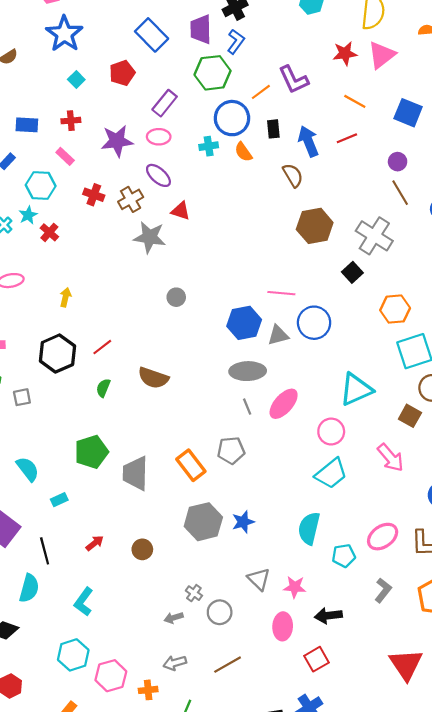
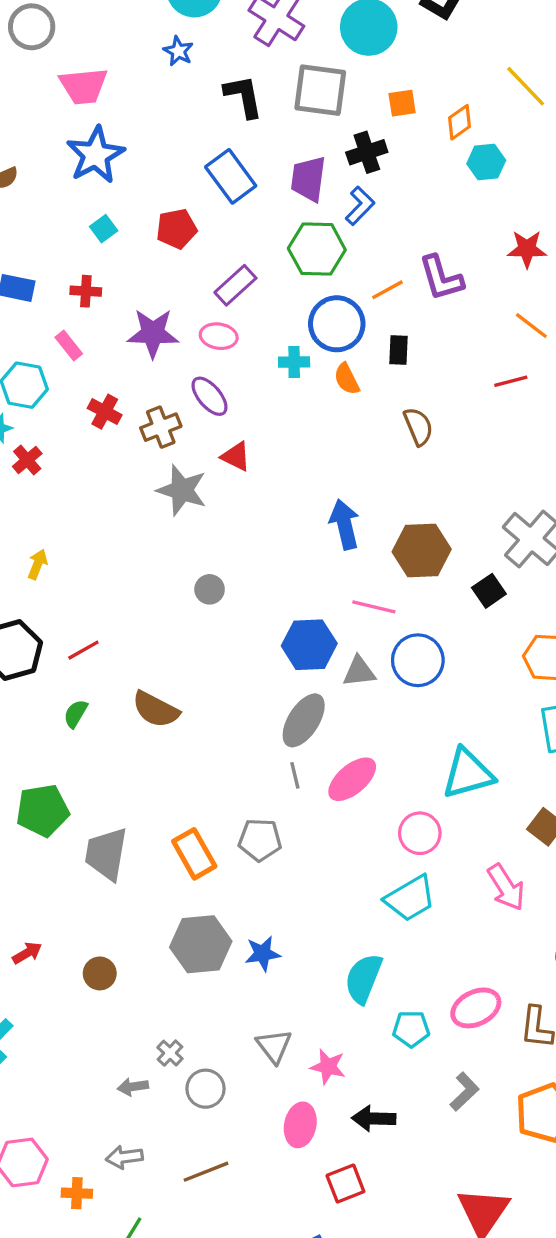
blue arrow: (308, 141) -> (345, 524), moved
brown hexagon: (315, 226) -> (422, 550), moved
gray ellipse: (248, 371) -> (304, 720), turned -64

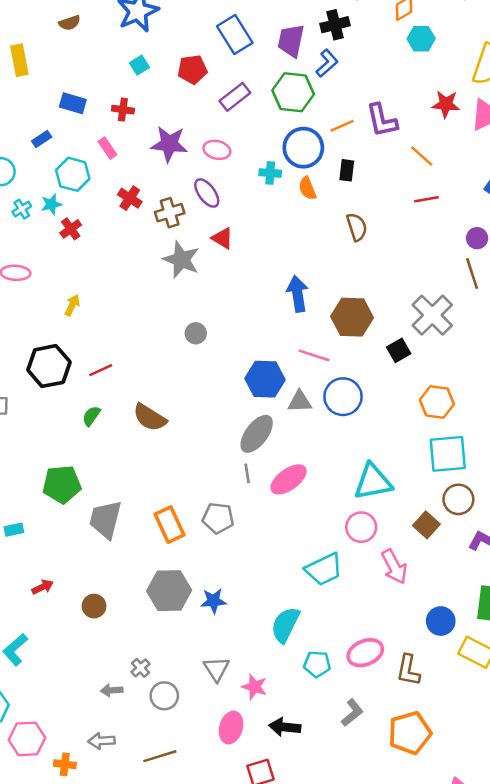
purple rectangle: (235, 285) -> (235, 97), moved
orange line: (531, 326) -> (422, 156), moved
pink circle: (420, 833) -> (361, 527), moved

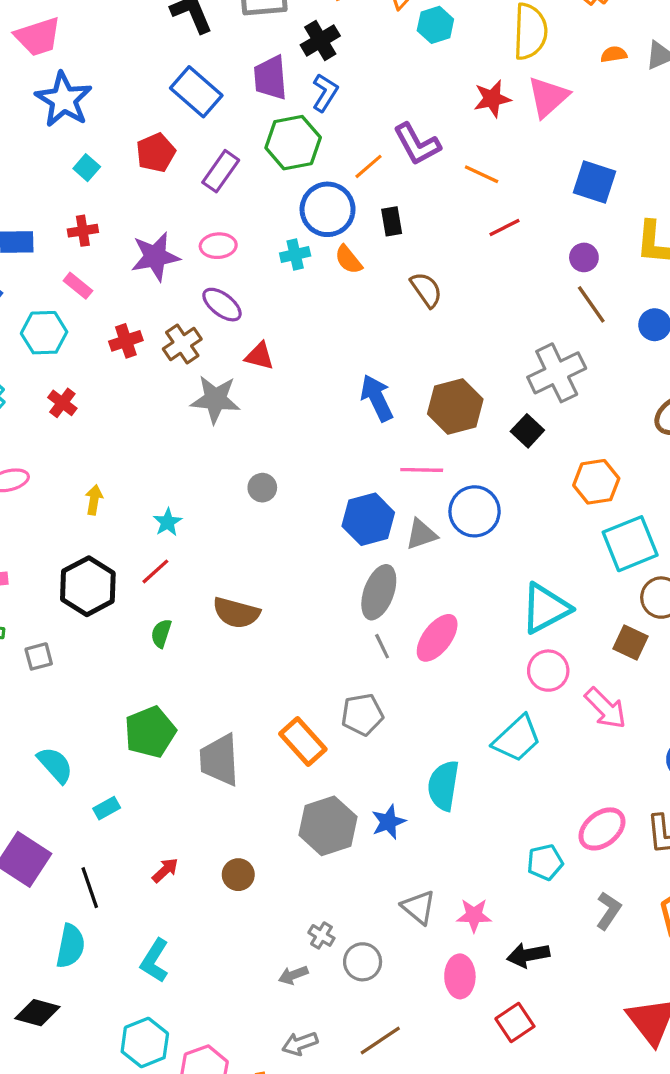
red cross: (130, 198) -> (126, 341), turned -35
cyan star: (51, 204) -> (168, 522), moved
gray cross: (432, 315) -> (557, 373), turned 36
cyan semicircle: (285, 625) -> (443, 786), moved

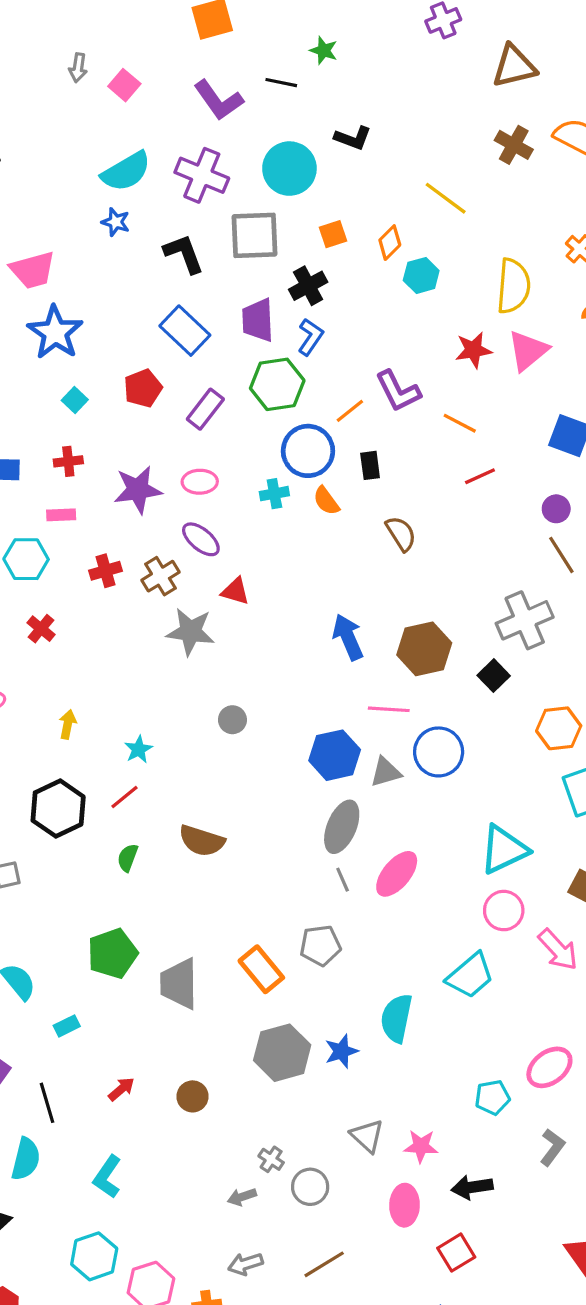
pink rectangle: (78, 286) -> (61, 515), turned -44

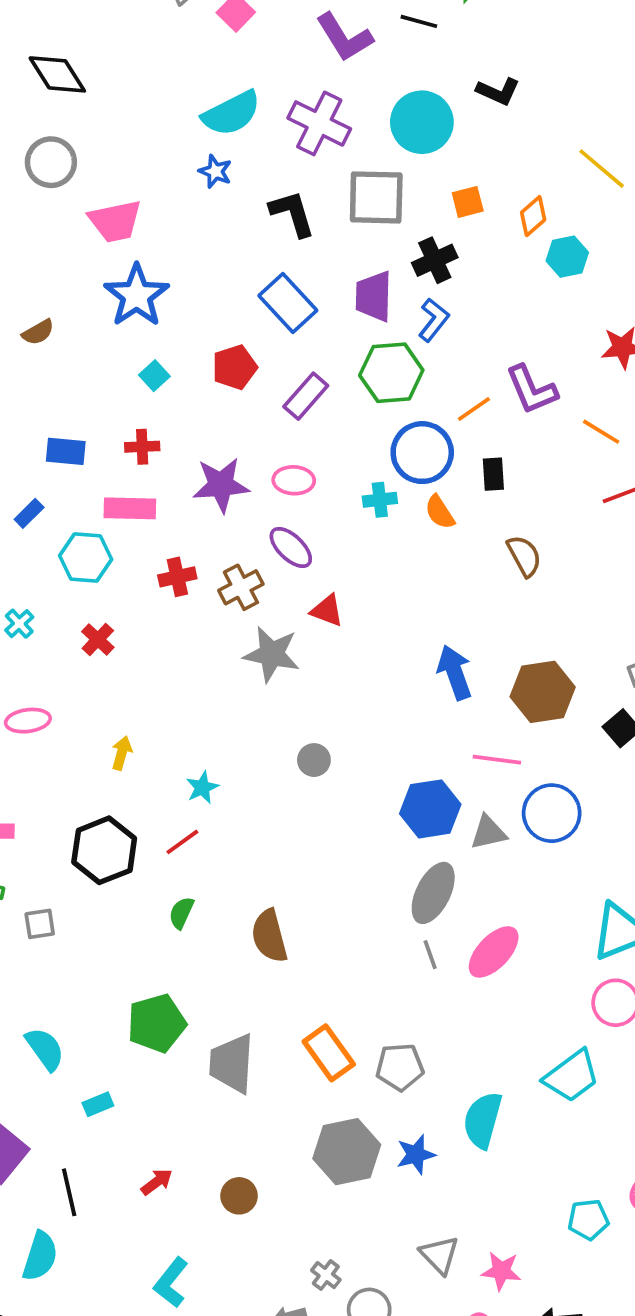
pink rectangle: (61, 515) -> (130, 508), size x1.5
brown semicircle: (202, 841) -> (269, 936), moved, turned 54
gray pentagon: (320, 945) -> (400, 1067), moved
cyan L-shape: (107, 1177) -> (171, 1283), moved

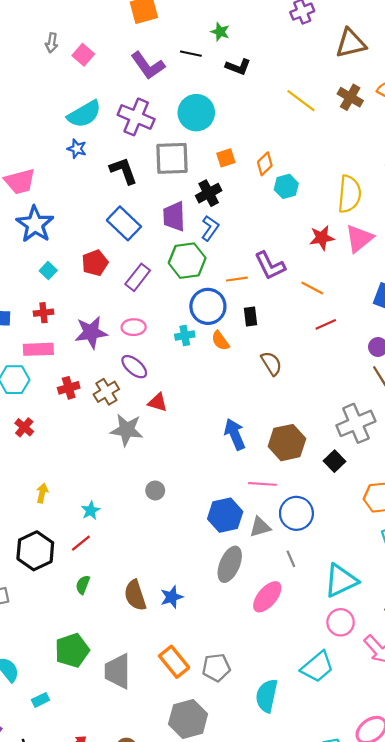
black L-shape: (498, 91) -> (238, 67), moved
yellow line: (602, 169) -> (301, 101), moved
orange line: (474, 409) -> (237, 279), turned 30
gray line: (430, 955) -> (291, 559), moved
blue star: (416, 1154) -> (172, 597), moved

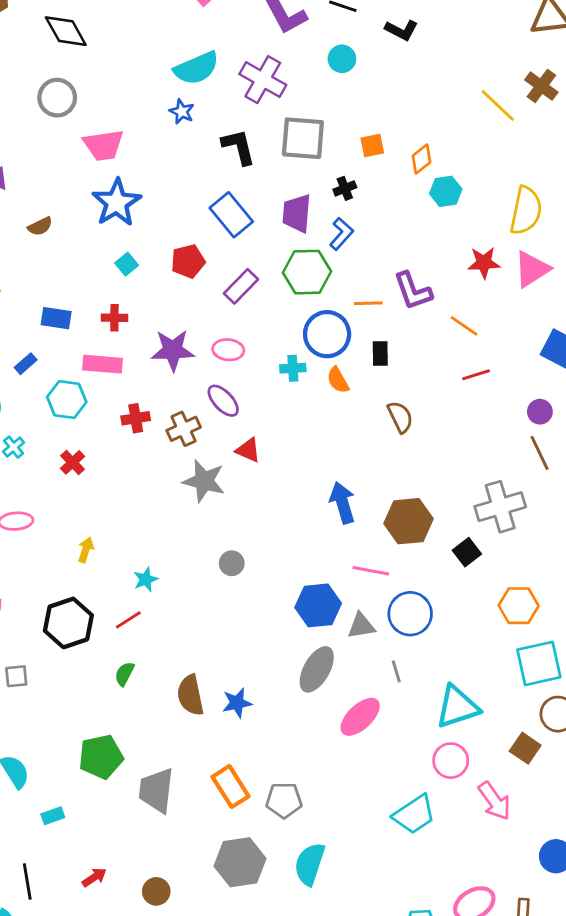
yellow line: (301, 101) -> (498, 105), moved
cyan circle: (196, 113) -> (342, 59), moved, size x0.6
black cross: (209, 193) -> (345, 188), size x0.7
cyan semicircle: (267, 696) -> (310, 864), moved

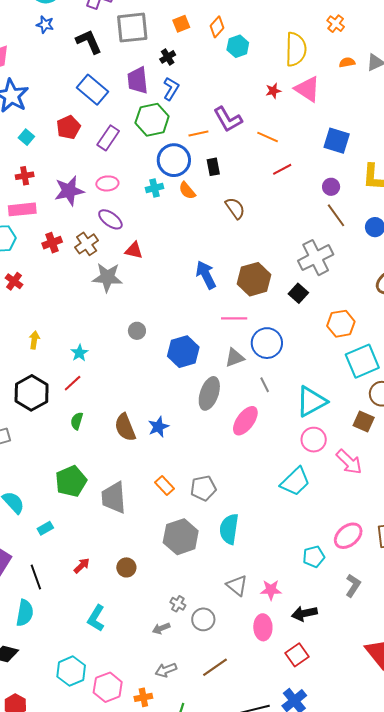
red star: (484, 263) -> (273, 91), size x0.7
pink triangle: (532, 269) -> (307, 89), turned -44
blue hexagon: (318, 605) -> (183, 352), moved
orange rectangle: (231, 787) -> (165, 485), size x0.7

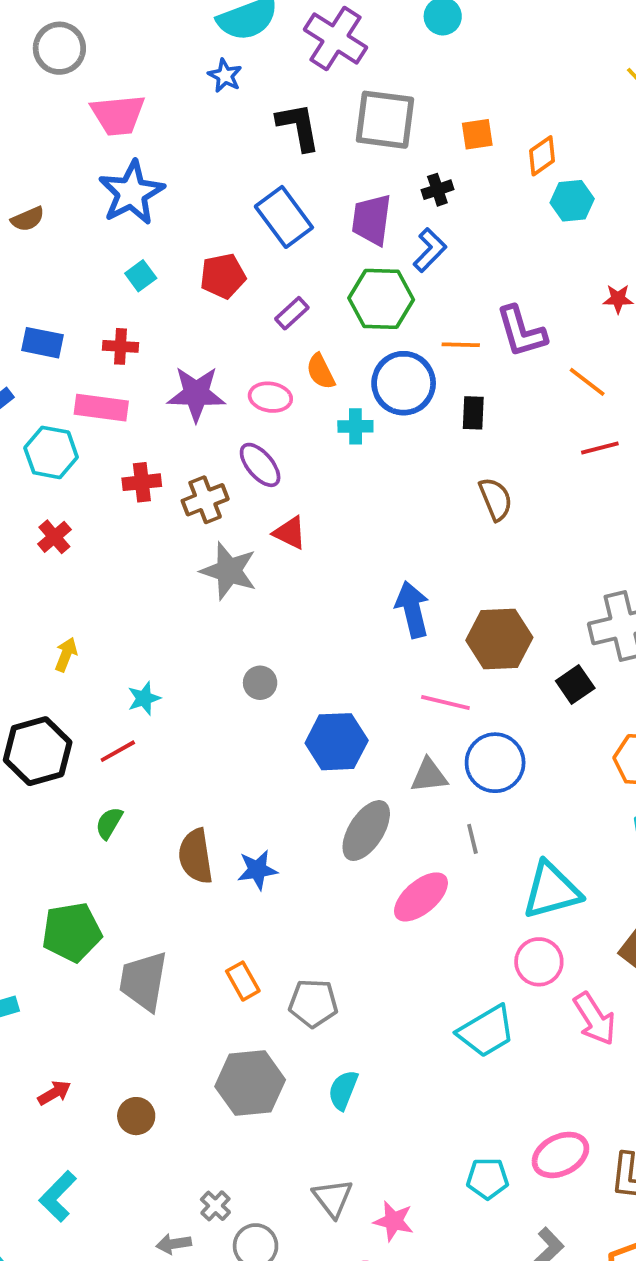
purple rectangle: (108, 138) -> (292, 313), size x0.7
orange semicircle: (187, 191) -> (321, 371), moved
cyan semicircle: (229, 529) -> (343, 1090), size x0.7

